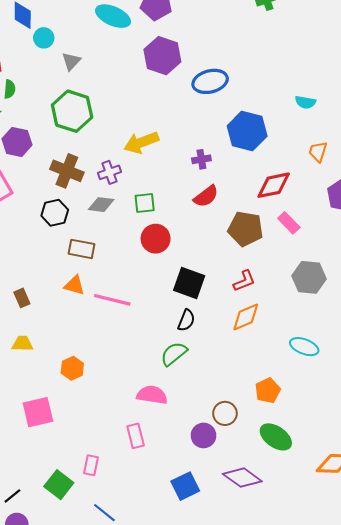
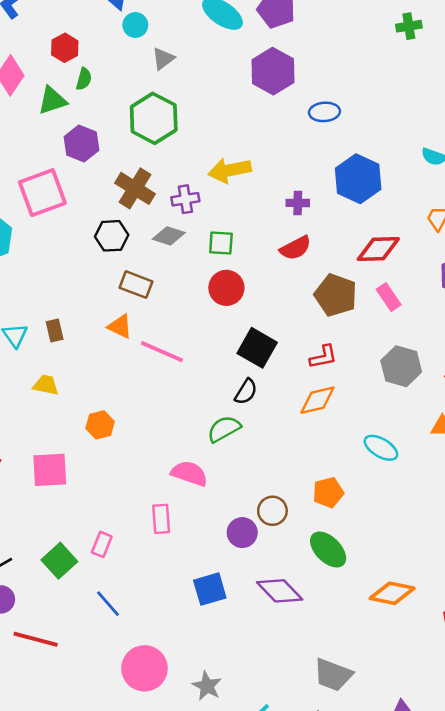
blue ellipse: (210, 81) -> (324, 112), size x0.7

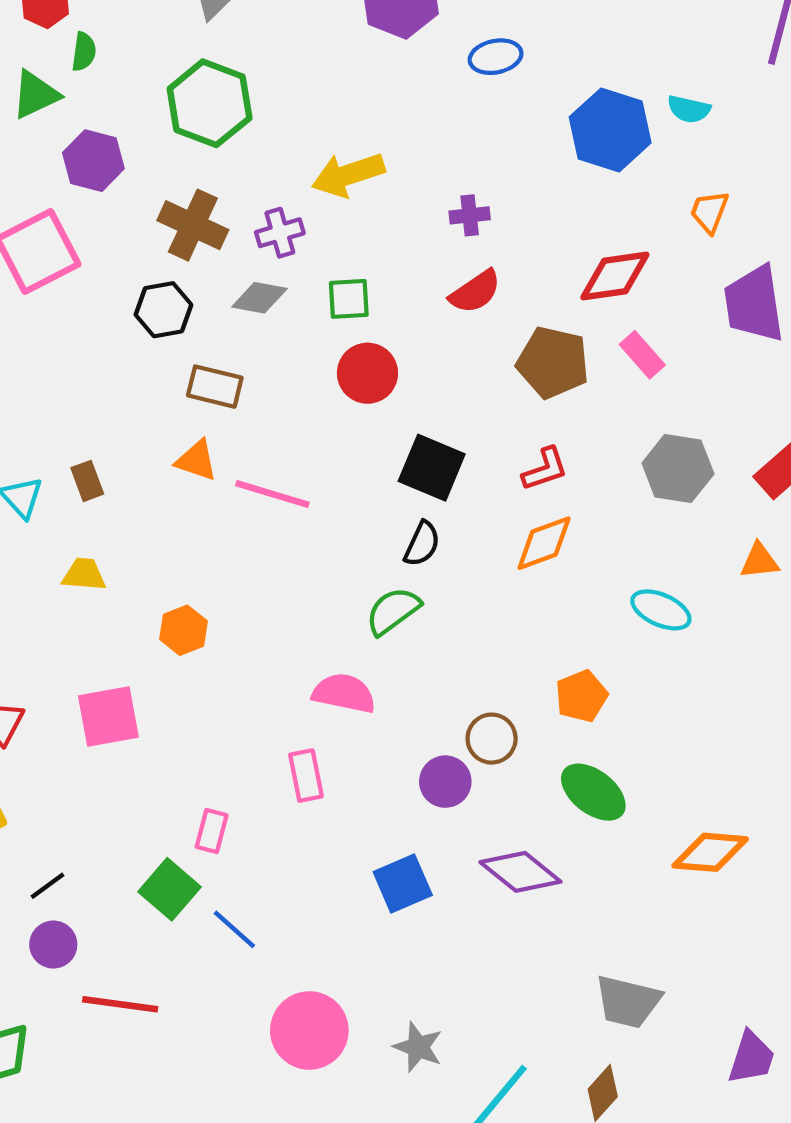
blue hexagon: (358, 179) -> (610, 130), moved
green square: (59, 561) -> (169, 889), moved

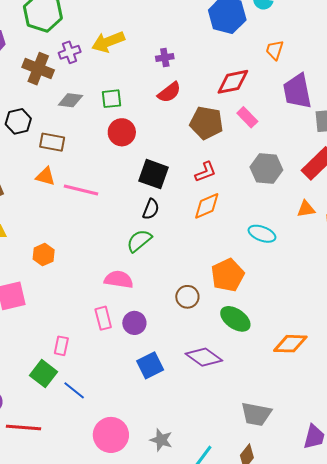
purple cross: (280, 233) -> (70, 52), moved
black hexagon: (163, 310) -> (18, 121), moved
orange pentagon: (581, 696) -> (228, 275), size x1.4
purple circle: (445, 782) -> (134, 323), moved

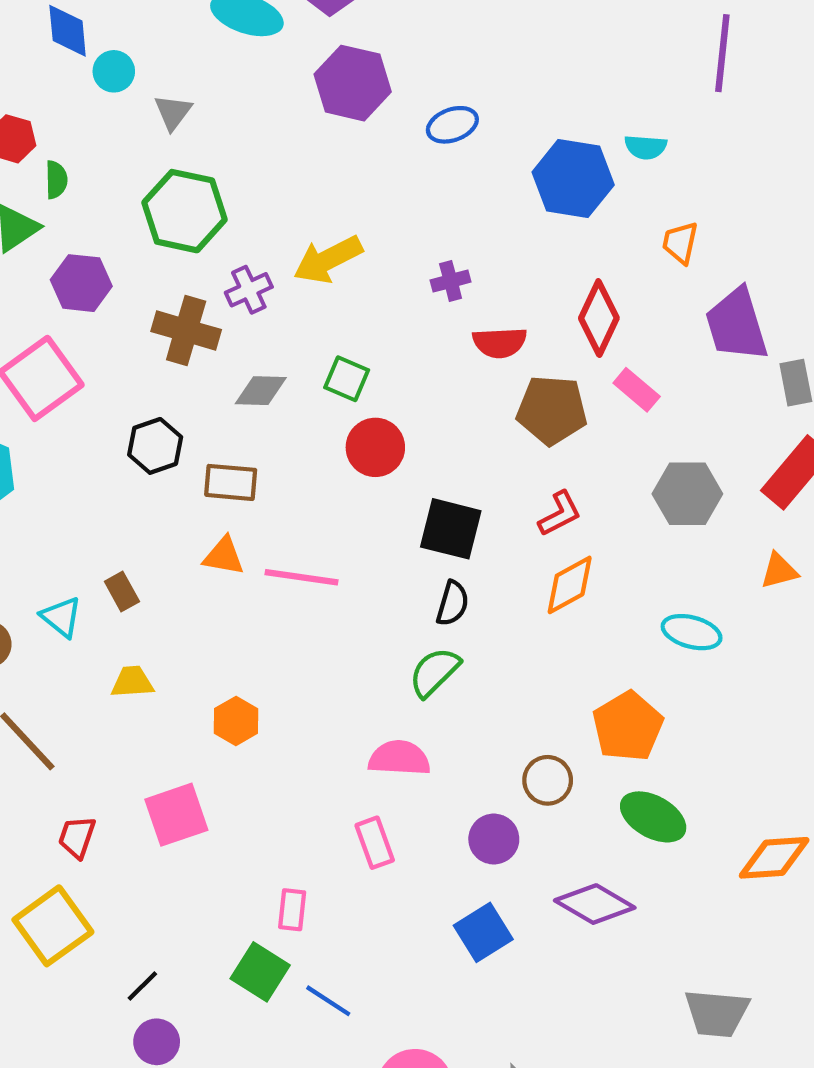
red diamond: (233, 82) -> (599, 318), turned -48
red semicircle: (169, 92) -> (500, 343), moved, turned 40
green square: (111, 99) -> (347, 379), turned 35
purple circle: (134, 323) -> (494, 839), moved

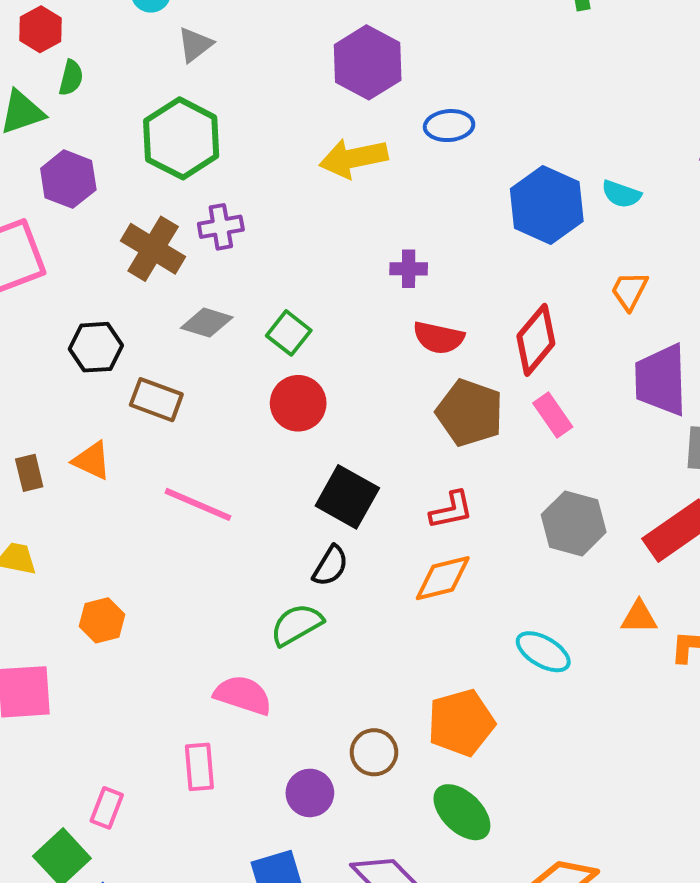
yellow arrow: (328, 260) -> (353, 158), moved
orange triangle: (224, 556) -> (92, 461), moved

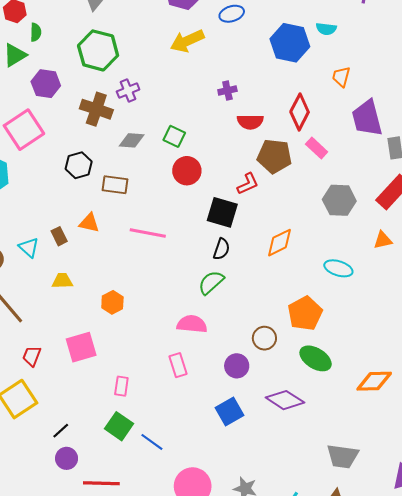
red L-shape: (451, 510) -> (248, 184), moved
pink rectangle: (107, 808) -> (121, 386), moved

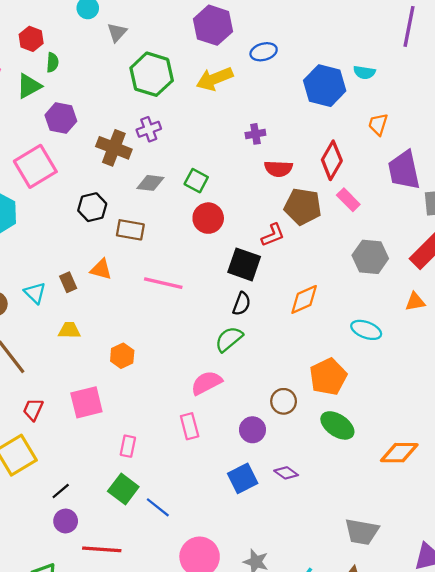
green hexagon: (98, 50) -> (152, 74), moved
pink semicircle: (192, 324) -> (206, 383), turned -36
purple diamond: (285, 400) -> (286, 473), moved, size x0.6

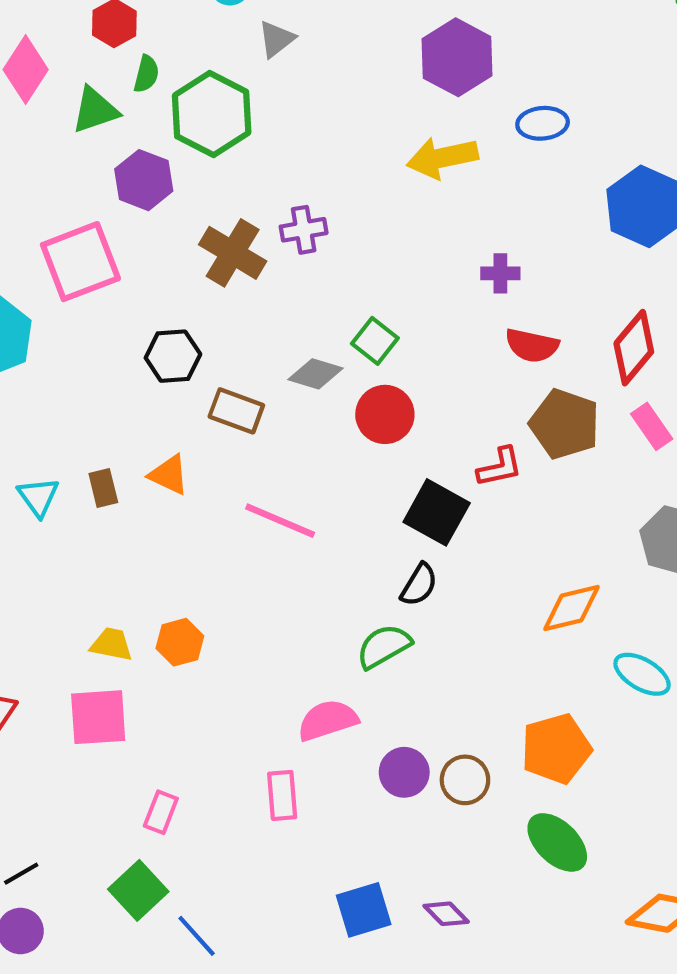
green hexagon: (152, 74) -> (212, 114), moved
gray diamond: (150, 183) -> (315, 374), moved
orange diamond: (304, 299) -> (572, 608), moved
yellow trapezoid: (69, 330) -> (111, 644), moved
purple circle: (252, 430) -> (404, 772), moved

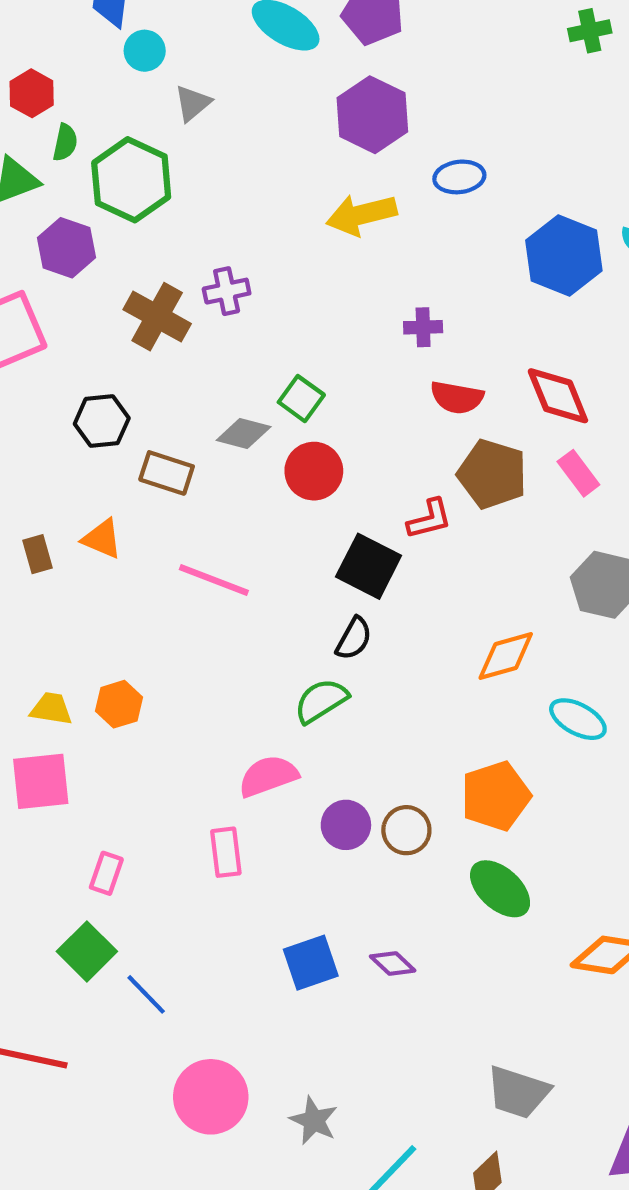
red diamond: (634, 348) -> (558, 396), turned -60

